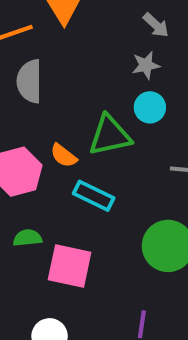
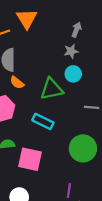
gray arrow: (156, 25) -> (76, 30), turned -112
orange semicircle: (64, 156) -> (17, 83), moved

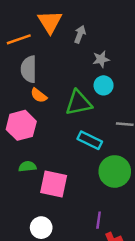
gray arrow: (76, 30) -> (80, 34), moved
cyan rectangle: (43, 121) -> (90, 140), moved

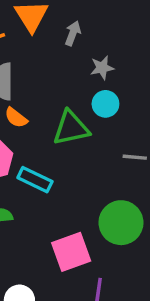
cyan rectangle: (90, 140) -> (35, 180), moved
pink square: (54, 184) -> (71, 252), moved, turned -32

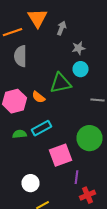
orange semicircle: (16, 118) -> (38, 97), moved
cyan rectangle: (35, 180) -> (42, 128), moved, turned -54

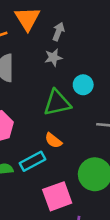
gray star: (78, 48) -> (53, 58), moved
orange semicircle: (38, 97) -> (53, 141), moved

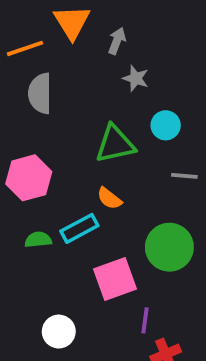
gray star: (53, 58) -> (136, 78), moved, turned 30
cyan circle: (83, 85) -> (166, 125), moved

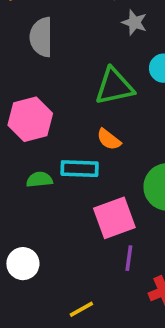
cyan rectangle: (79, 228) -> (80, 169), turned 30
purple line: (145, 320) -> (129, 258), moved
white circle: (59, 332) -> (23, 264), moved

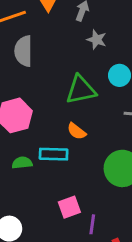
pink square: (114, 218) -> (69, 207), moved, size x0.7

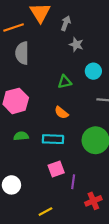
green triangle: (81, 90) -> (65, 82), size x0.6
cyan rectangle: (54, 154) -> (53, 139), moved

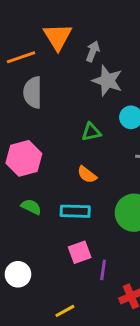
gray star: (76, 45) -> (107, 81), size x1.5
green semicircle: (21, 136) -> (31, 207), turned 32

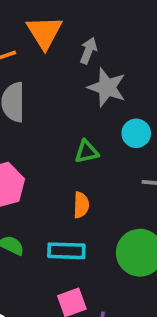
orange semicircle: (87, 175) -> (81, 205), turned -126

